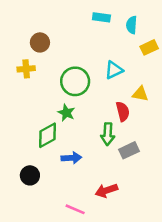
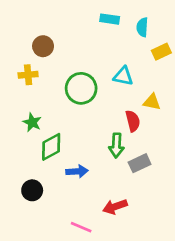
cyan triangle: (114, 70) -> (123, 76), turned 36
green star: (66, 113) -> (32, 122), moved

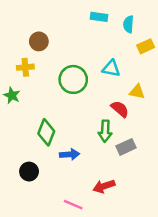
red semicircle: (133, 121) -> (120, 109), turned -36
green star: (32, 122) -> (12, 95), moved
green diamond: (51, 147) -> (46, 132), turned -40

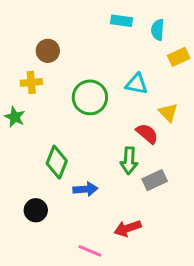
yellow triangle: (137, 92) -> (168, 112), turned 35

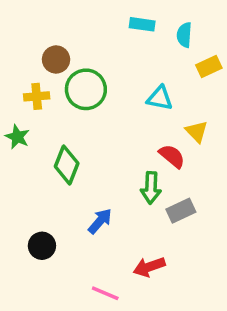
green circle: (90, 97) -> (86, 89), moved
green diamond: (57, 162) -> (67, 165), moved
blue arrow: (85, 189) -> (100, 221), turned -45

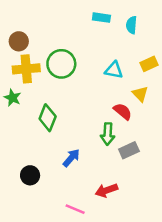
brown circle: (56, 59) -> (19, 41), moved
yellow rectangle: (209, 67) -> (149, 64), moved
yellow cross: (37, 96) -> (26, 69), size x1.5

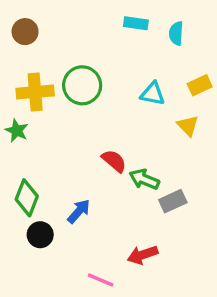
brown circle: (19, 41) -> (25, 32), moved
red semicircle: (123, 111) -> (114, 161), moved
green diamond: (48, 118) -> (27, 198), moved
green arrow: (108, 134) -> (144, 179), turned 110
blue arrow: (71, 158) -> (79, 211), moved

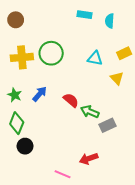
green star: (17, 131) -> (15, 95), moved
blue arrow: (79, 211) -> (40, 94), moved

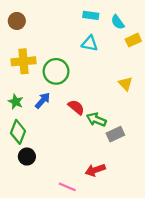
cyan semicircle: (110, 21) -> (118, 22), turned -40
green circle: (51, 53) -> (56, 71), moved
yellow rectangle: (124, 53) -> (133, 40), moved
cyan triangle: (95, 58) -> (90, 43), moved

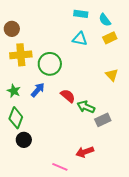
brown circle: (17, 21) -> (12, 29), moved
yellow rectangle: (133, 40) -> (110, 38), moved

